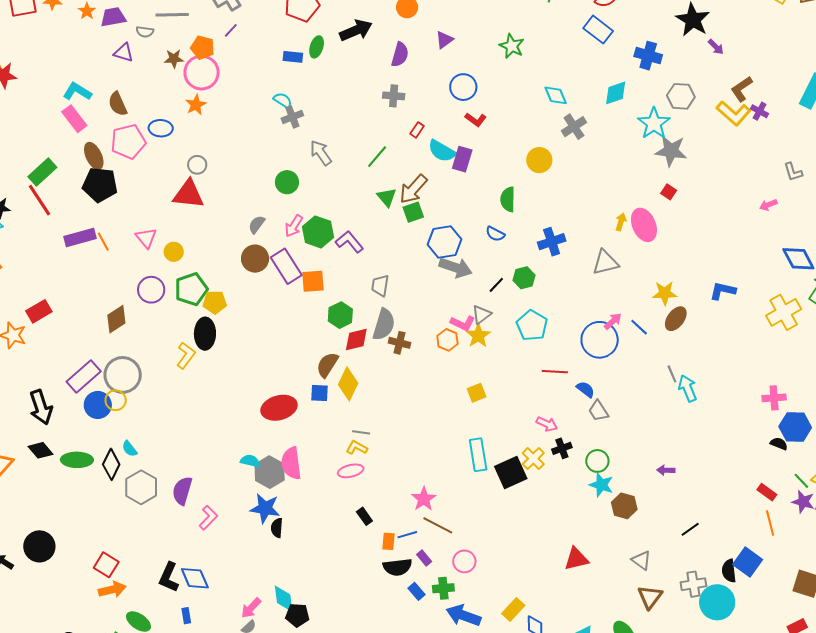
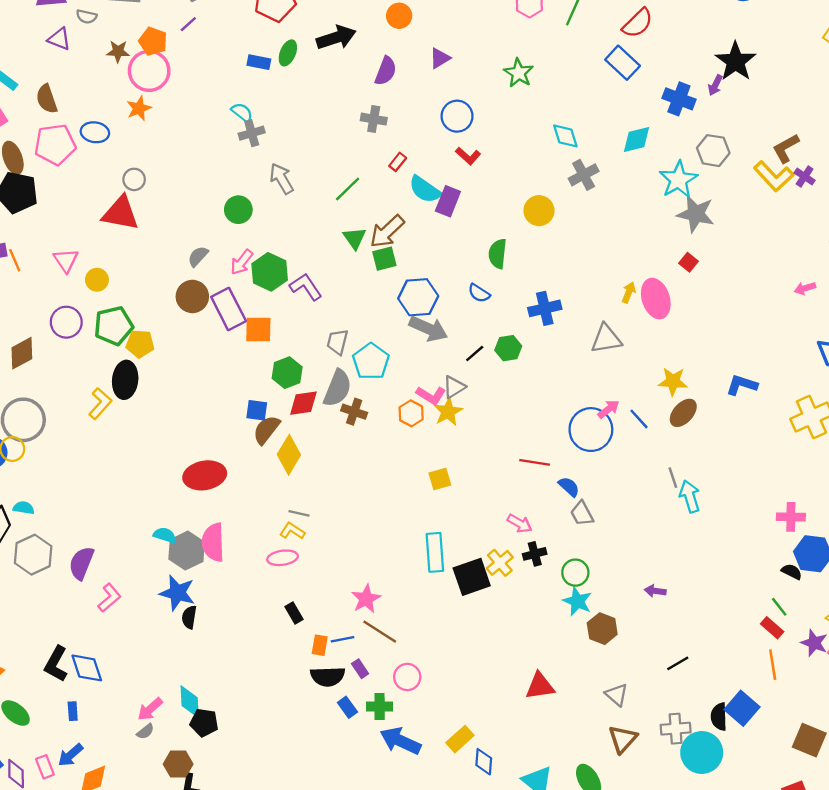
purple arrow: (716, 47) -> (715, 85), moved, turned 66
cyan pentagon: (532, 325) -> (371, 361), moved
blue square: (319, 393) -> (257, 410), moved
cyan semicircle: (130, 449) -> (24, 508), turned 132
green line: (801, 481) -> (779, 607), moved

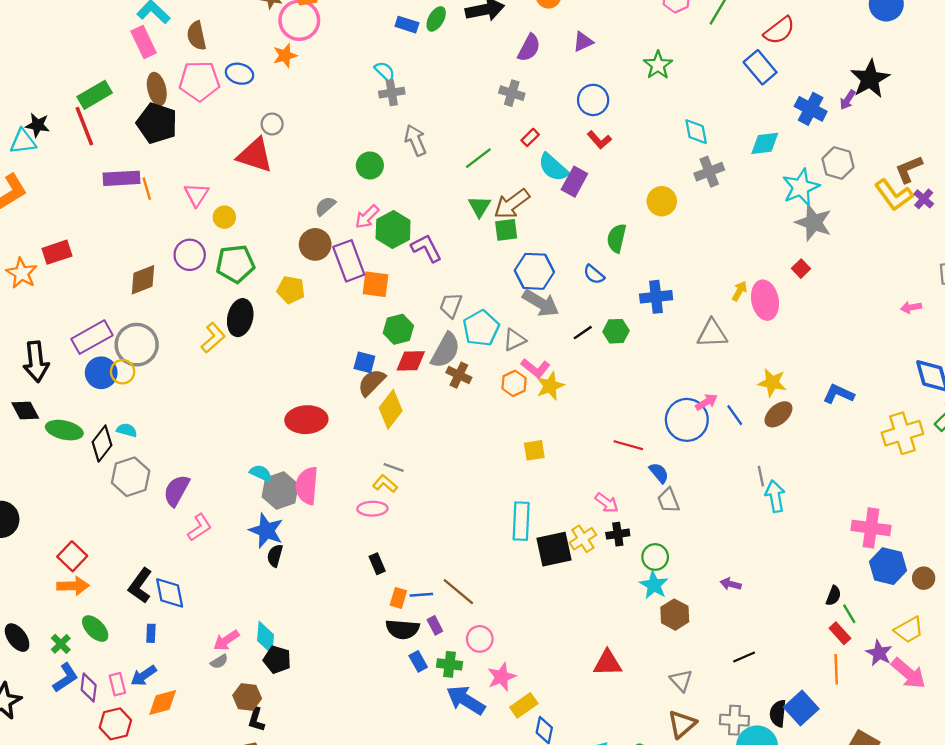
yellow pentagon: (140, 344) -> (291, 290), moved
gray triangle: (454, 387) -> (514, 340), moved
pink cross: (791, 517) -> (871, 528), size x1.4
black semicircle: (792, 572) -> (833, 596), moved, turned 78
pink star: (366, 599) -> (502, 677), moved

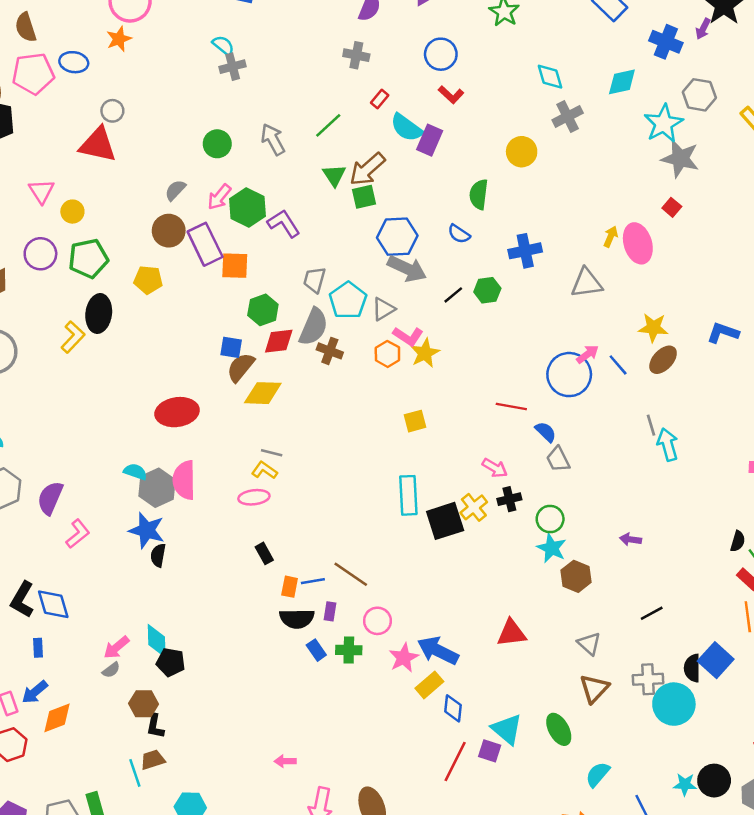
gray arrow: (415, 140) -> (273, 139), moved
yellow diamond: (391, 409) -> (263, 393), turned 60
purple rectangle: (435, 625) -> (330, 611), turned 42
blue arrow: (466, 700) -> (438, 651), moved

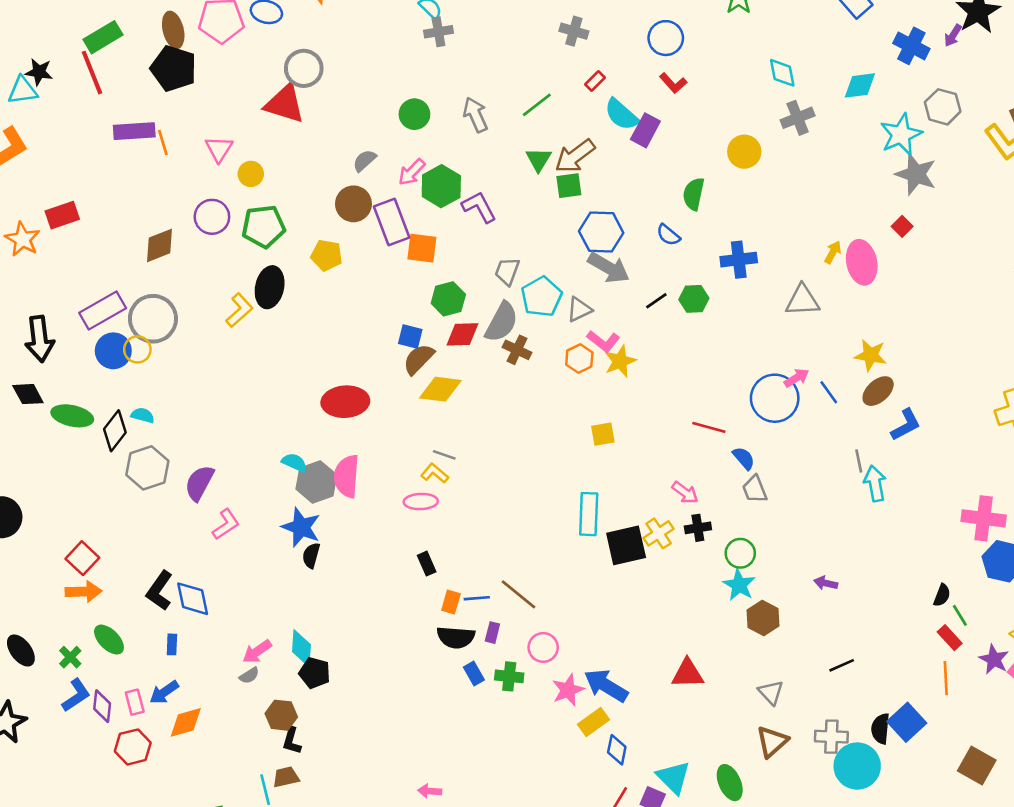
gray circle: (112, 111) -> (304, 68), size x1.5
blue L-shape: (723, 333) -> (906, 425), moved, turned 128

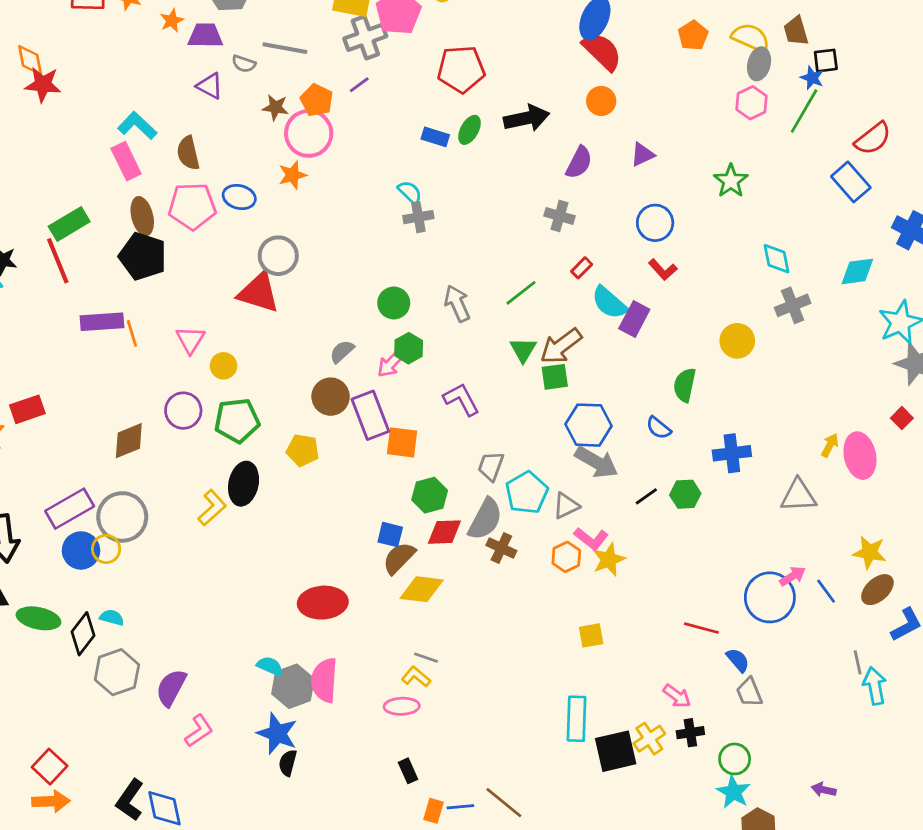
green hexagon: (441, 186) -> (409, 348), moved, size x0.7

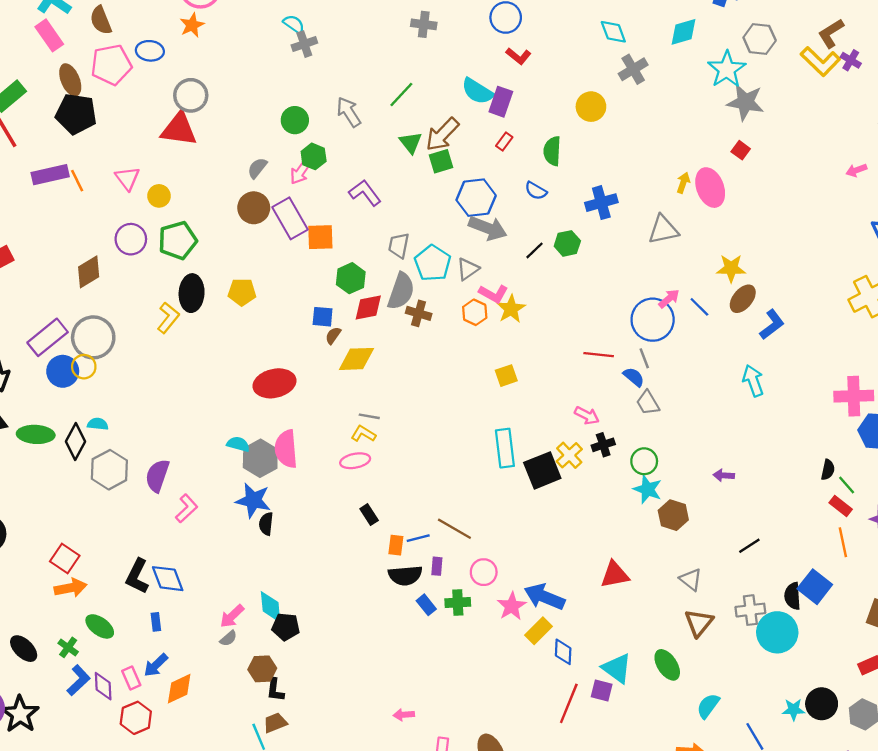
red rectangle: (582, 268) -> (504, 142), moved
yellow pentagon: (303, 450) -> (242, 292), moved
brown semicircle: (399, 558) -> (333, 335), size x0.6
gray line: (858, 662) -> (644, 358), moved

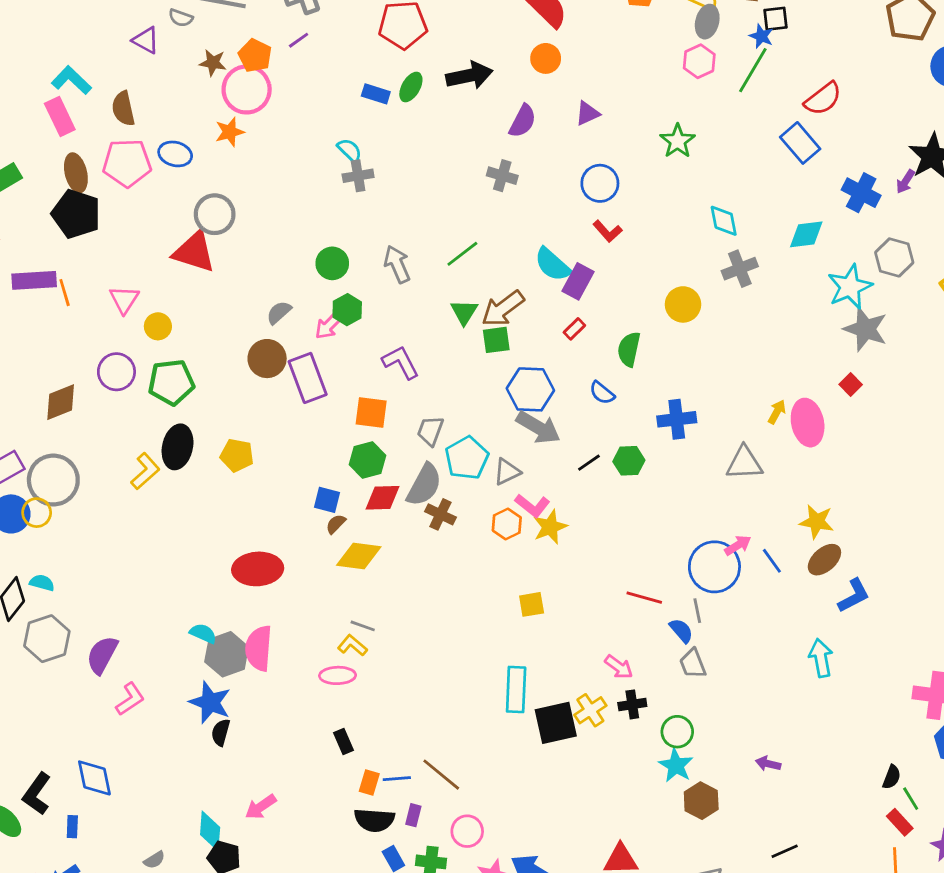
orange square: (320, 237) -> (371, 413), moved
black L-shape: (137, 576) -> (37, 794), moved
pink arrow: (232, 616) -> (261, 807), moved

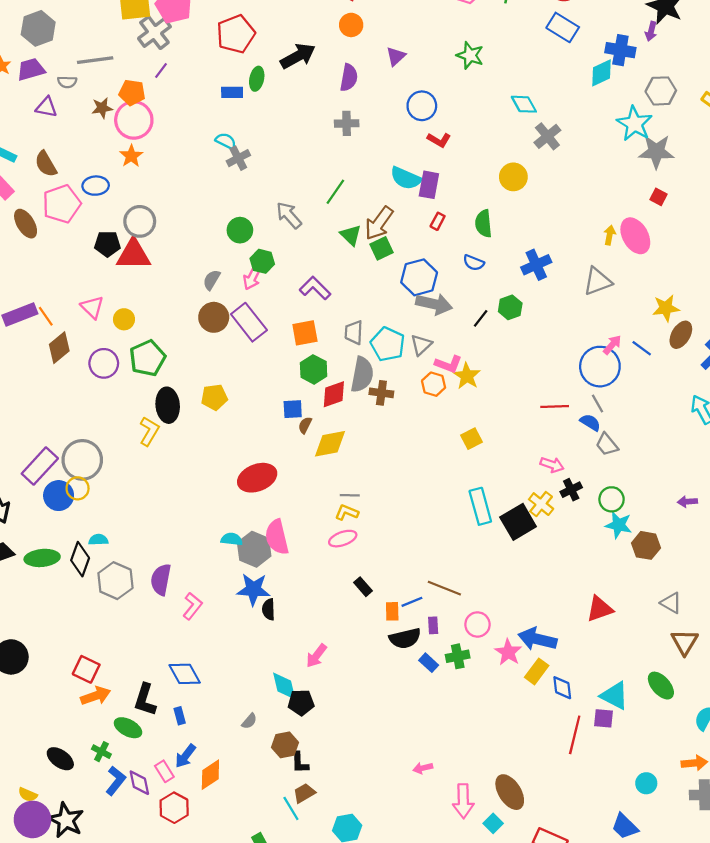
black pentagon: (76, 214) -> (107, 244), moved, size x0.7
cyan diamond: (806, 234) -> (602, 73), moved
brown diamond: (61, 402) -> (59, 348), moved

